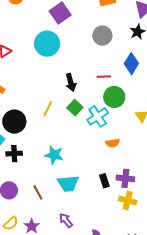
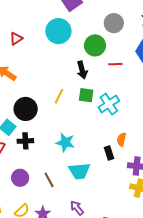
green circle: (114, 97) -> (95, 45), moved
green square: (75, 108) -> (86, 95), turned -35
orange semicircle: (113, 143) -> (122, 139), moved, turned 112
black rectangle: (104, 181) -> (109, 153), moved

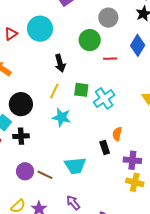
cyan circle: (58, 31) -> (40, 29), moved
black arrow: (82, 70) -> (60, 63), moved
cyan star: (65, 142) -> (62, 117), moved
purple circle: (20, 178) -> (25, 171), moved
brown line: (49, 180) -> (45, 175), turned -35

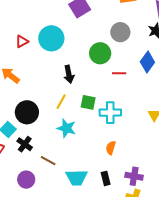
cyan cross: (104, 98) -> (110, 113), turned 30
orange semicircle: (117, 134) -> (111, 148), moved
black cross: (21, 136) -> (25, 144), turned 35
black rectangle: (105, 148) -> (106, 178), moved
brown line: (45, 175) -> (48, 161), moved

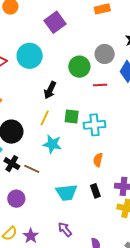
gray circle: (120, 32) -> (105, 54), moved
black arrow: (69, 74) -> (50, 90), turned 42
brown line: (48, 161) -> (32, 169), moved

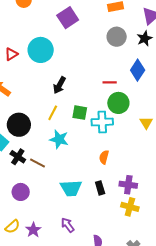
gray circle: (105, 54) -> (117, 37), moved
green circle: (79, 67) -> (118, 103), moved

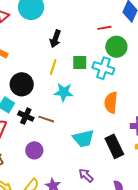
cyan cross: (102, 122) -> (103, 68), turned 30
orange semicircle: (104, 157) -> (111, 103), size x1.5
black rectangle: (100, 188) -> (114, 146), moved, size x1.6

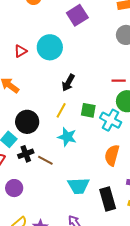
black cross: (26, 116) -> (26, 154), turned 35
purple circle: (34, 150) -> (14, 188), moved

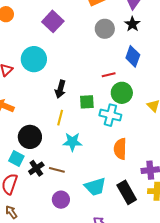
green square: (88, 110) -> (87, 102), moved
purple circle: (14, 188) -> (61, 200), moved

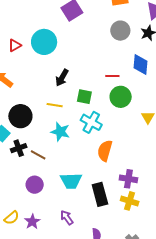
blue diamond: (133, 56) -> (140, 64), turned -30
cyan cross: (110, 115) -> (91, 122), moved
yellow line: (60, 118) -> (55, 105), turned 70

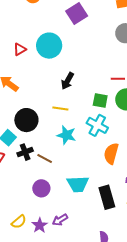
green square: (84, 97) -> (100, 101), moved
purple arrow: (67, 218) -> (60, 220), moved, turned -84

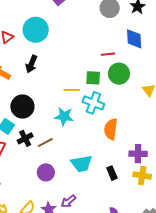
black arrow: (68, 81) -> (31, 64), moved
yellow line: (60, 109) -> (72, 90), moved
brown line: (45, 159) -> (45, 142), turned -49
black rectangle: (107, 197) -> (112, 173), size x0.6

